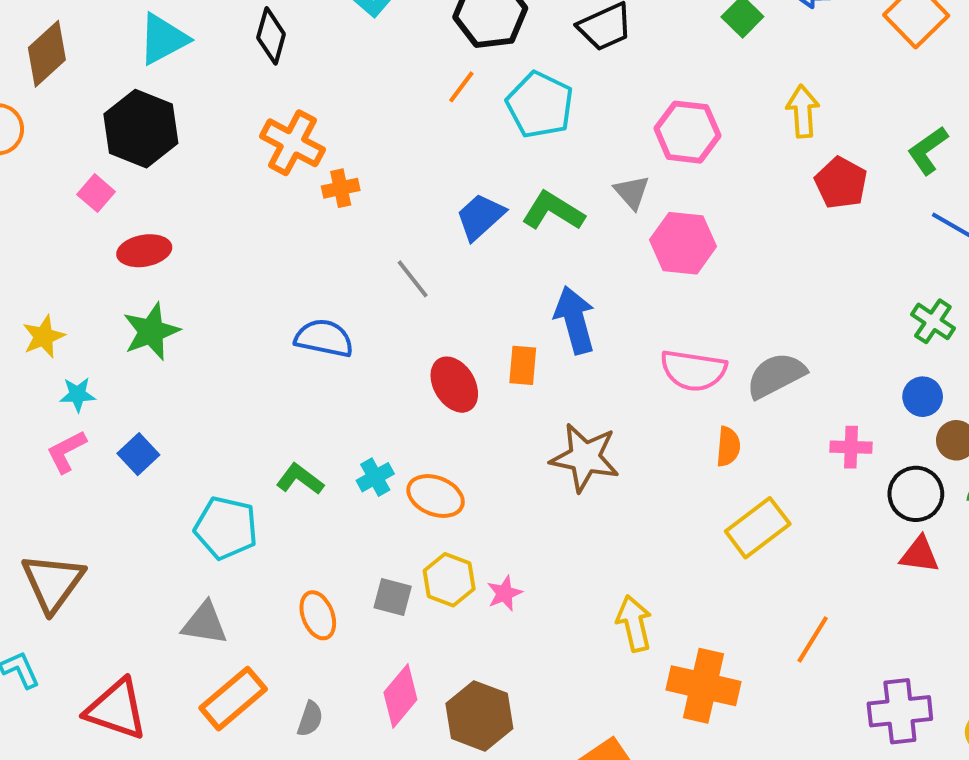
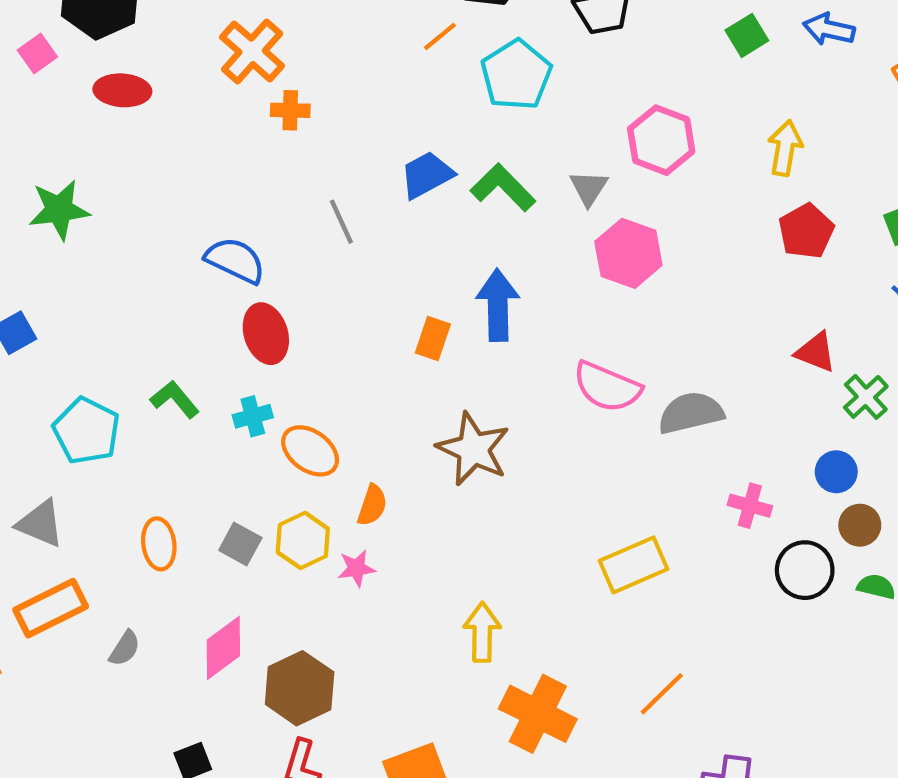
red ellipse: (144, 251) -> (122, 90), moved
red ellipse: (454, 385) -> (266, 334), moved
orange semicircle: (728, 447) -> (372, 505), moved
red triangle: (920, 555) -> (816, 352), moved

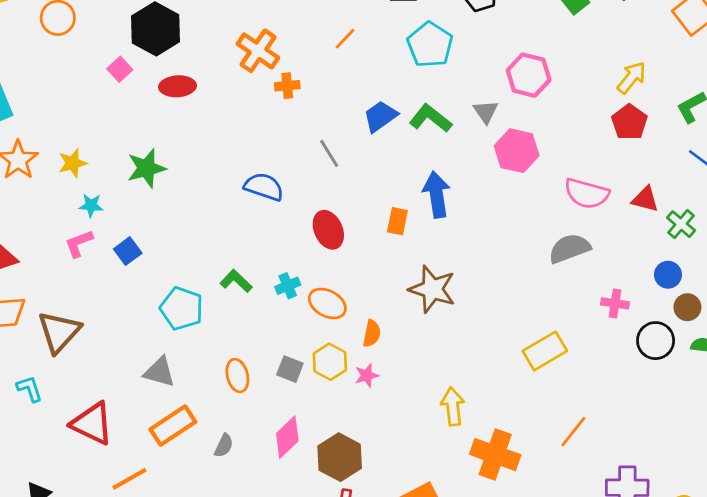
orange line: (440, 37) -> (345, 39), moved
yellow arrow: (785, 148) -> (632, 78), moved, turned 36
red ellipse: (266, 334) -> (328, 230), moved
pink semicircle: (607, 387) -> (587, 193), moved

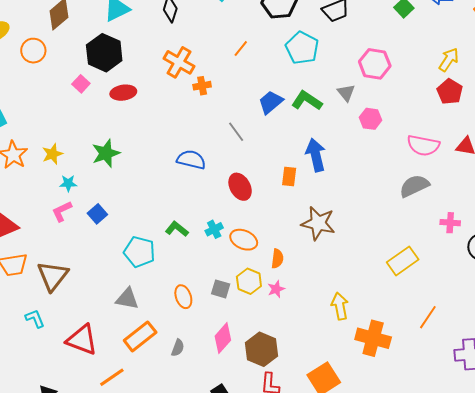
pink hexagon: (517, 151) -> (371, 119), size x0.7

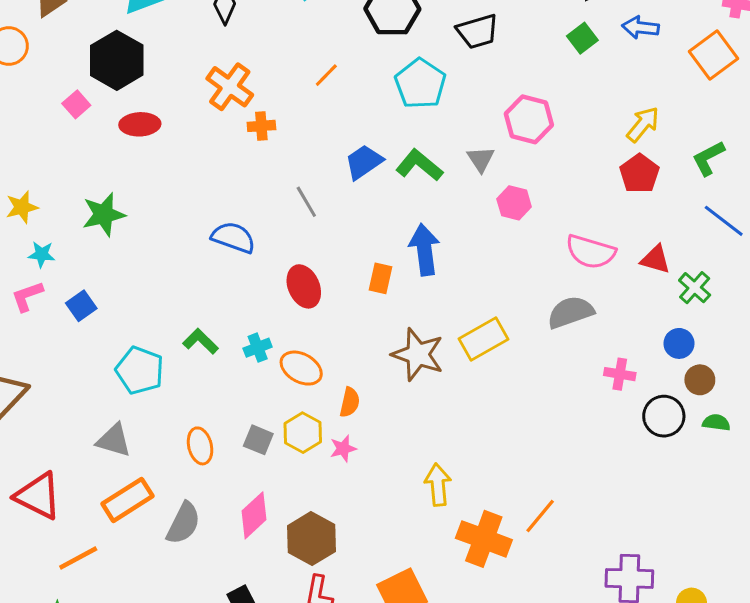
yellow rectangle: (403, 261) -> (484, 339), moved
orange line: (428, 317) -> (540, 516), moved
gray semicircle: (178, 348) -> (183, 523), size x1.6

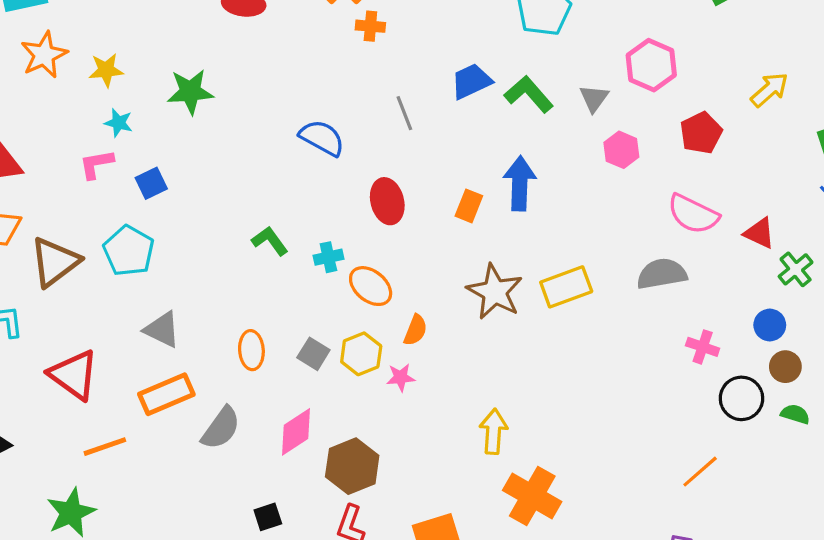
red pentagon: (639, 174) -> (701, 133), moved
cyan pentagon: (140, 370) -> (129, 251), moved
orange line: (540, 516) -> (700, 472), moved

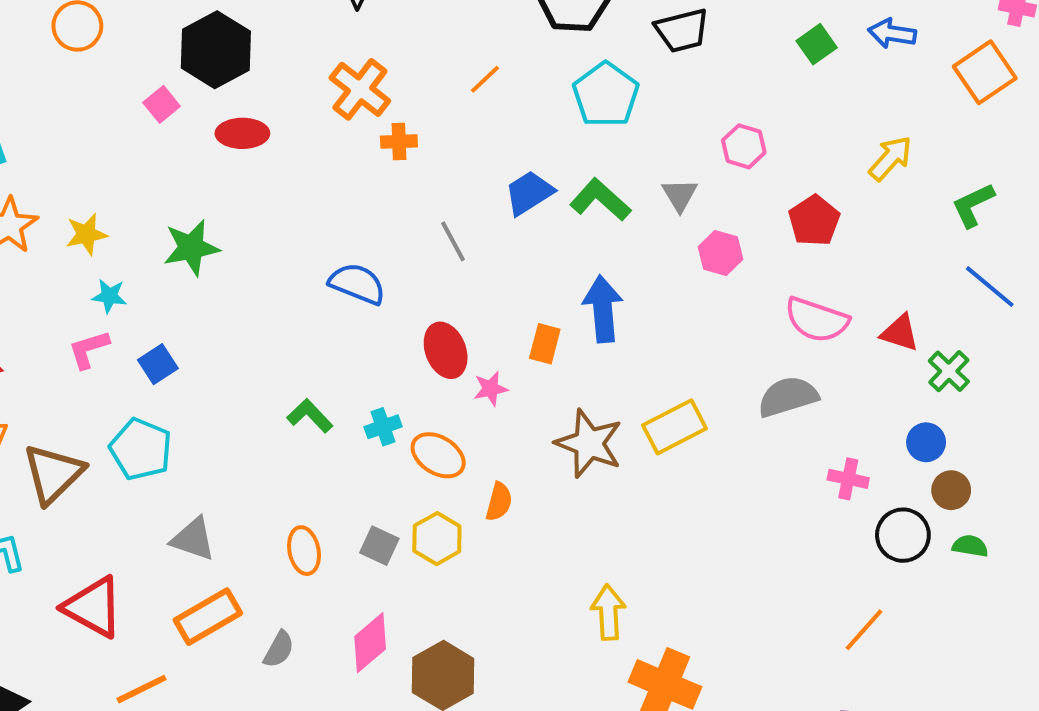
pink hexagon: (651, 65) -> (744, 146), size x0.7
pink star: (401, 377) -> (491, 389), moved
gray semicircle: (221, 428) -> (279, 649), size x0.7

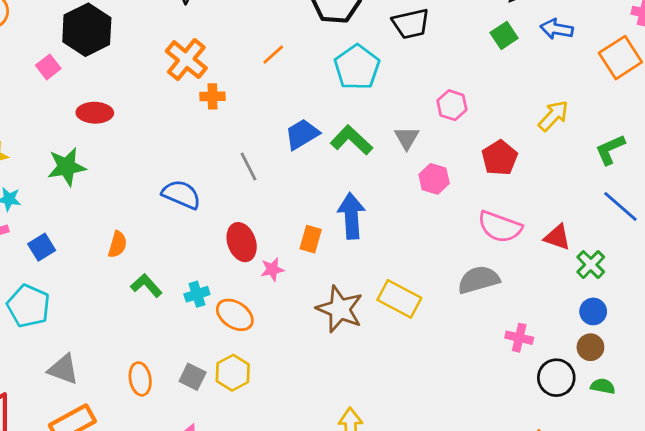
red ellipse: (242, 133) -> (95, 113), moved
yellow rectangle: (674, 427) -> (399, 299), turned 54
blue circle: (926, 442) -> (593, 311), moved
orange semicircle: (499, 502) -> (118, 244), moved

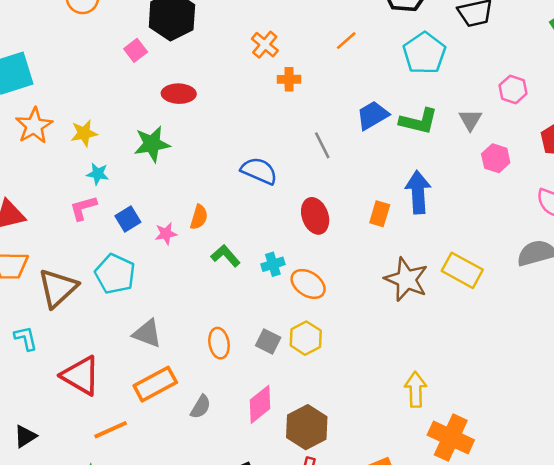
orange cross: (186, 60) -> (265, 45), size x0.7
green L-shape: (351, 140) -> (419, 121), turned 150
pink star: (272, 269) -> (166, 234), moved

